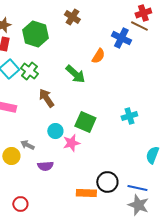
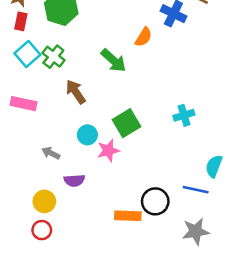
green square: (85, 122) -> (127, 123), turned 35
yellow circle: (11, 156) -> (44, 201), moved
blue line: (137, 188) -> (196, 190), moved
gray star: (138, 205) -> (196, 231), turned -30

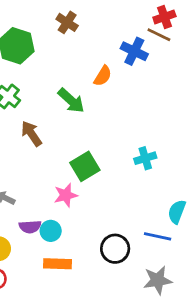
cyan circle: (87, 135) -> (51, 231), moved
orange rectangle: (128, 216) -> (57, 264), moved

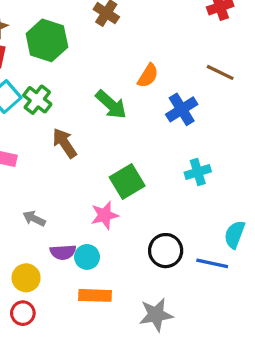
brown line: (159, 35) -> (220, 72), moved
blue cross: (134, 51) -> (182, 109), moved, turned 32
black circle: (115, 249) -> (166, 251), moved
gray star: (158, 280) -> (156, 315), moved

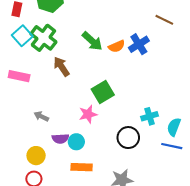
orange semicircle: (148, 76) -> (117, 46), moved, turned 35
green cross: (37, 100) -> (43, 38), size x1.4
cyan cross: (198, 172) -> (149, 116), moved
blue line: (212, 263) -> (172, 146), moved

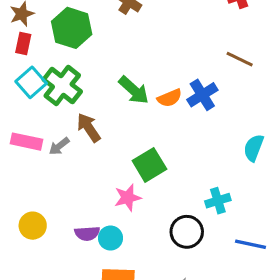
gray arrow: (41, 116) -> (59, 146), moved, turned -64
cyan semicircle: (174, 127) -> (254, 148), moved
yellow circle: (36, 156) -> (33, 226), moved

